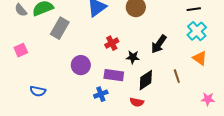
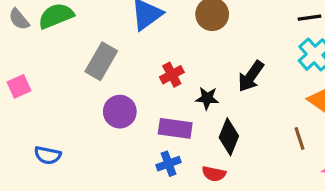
gray rectangle: (60, 28) -> (101, 61), moved
brown line: (177, 76) -> (299, 138), moved
black diamond: (146, 80) -> (229, 137), turned -35
blue cross: (101, 94) -> (168, 164), moved

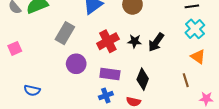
red cross: (172, 75) -> (108, 41), size x1.5
black star: (207, 98) -> (135, 41), moved

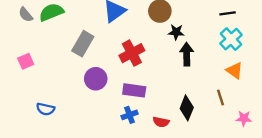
black star: (135, 41) -> (176, 32), moved
black arrow: (156, 42) -> (187, 54), turned 144
black diamond: (143, 79) -> (187, 108), moved

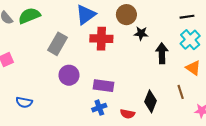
red cross: (132, 53) -> (101, 39), moved, turned 30
black arrow: (187, 54) -> (162, 53), moved

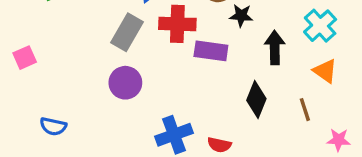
gray rectangle: (57, 44) -> (127, 32), moved
purple rectangle: (103, 86) -> (211, 51), moved
black diamond: (150, 101) -> (256, 99), moved
blue cross: (99, 108) -> (174, 135), size x1.5

